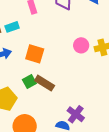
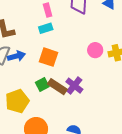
cyan rectangle: (12, 27) -> (46, 28), moved
purple cross: (76, 114) -> (74, 86), moved

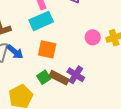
cyan rectangle: (46, 28) -> (41, 21), size x1.6
blue arrow: (16, 56) -> (15, 52), turned 60

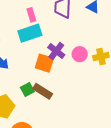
orange square: (47, 49) -> (44, 63), moved
purple cross: (76, 75) -> (56, 51), moved

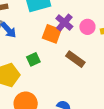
brown rectangle: (43, 91) -> (75, 59), moved

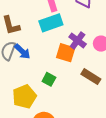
green square: (33, 59) -> (49, 79), turned -32

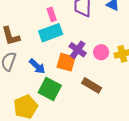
blue arrow: (22, 52) -> (37, 66), moved
green square: (49, 79) -> (50, 89), size x1.6

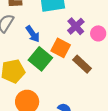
orange square: (66, 62) -> (61, 48), moved

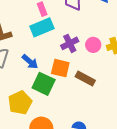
purple cross: (76, 26) -> (70, 43), turned 30

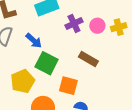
orange square: (60, 68) -> (68, 86), moved

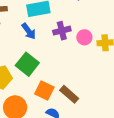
blue arrow: (34, 41) -> (29, 31), moved
brown rectangle: (88, 59) -> (69, 94), moved

